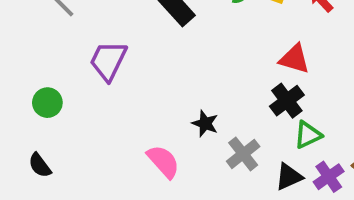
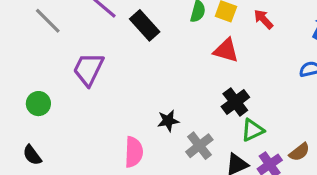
red triangle: (294, 59) -> (226, 50), moved
black star: (205, 123) -> (168, 121), turned -30
pink semicircle: (163, 161) -> (134, 152), turned 44

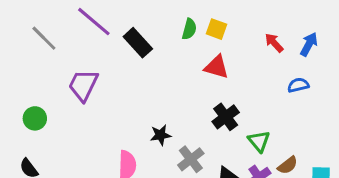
red arrow: (263, 19) -> (274, 43), moved
green triangle: (253, 130) -> (259, 141), moved, turned -45

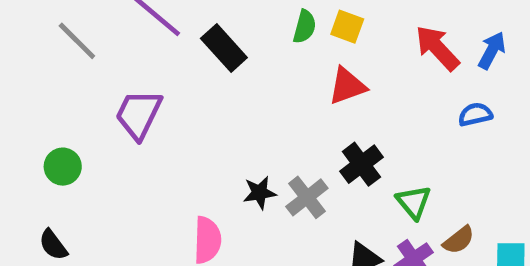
red arrow: (274, 43) -> (437, 48), size x1.5
red triangle: (217, 67) -> (347, 86), turned -36
gray cross: (191, 159) -> (307, 197), moved

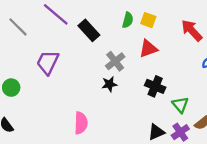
black cross: (361, 164) -> (155, 86), turned -30
black star: (259, 193) -> (109, 84), moved
gray cross: (307, 197) -> (115, 61), moved

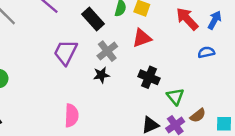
black rectangle: (89, 30) -> (93, 19), moved
purple trapezoid: (48, 62) -> (66, 52), moved

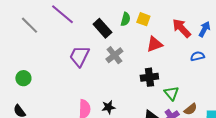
red triangle: (142, 38) -> (154, 44), moved
black star: (101, 75) -> (108, 107), moved
black cross: (149, 77) -> (149, 77), turned -30

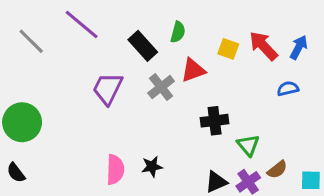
yellow square: (143, 19) -> (228, 49), moved
red triangle: (154, 44) -> (193, 70), moved
green circle: (23, 78) -> (22, 122), size x1.6

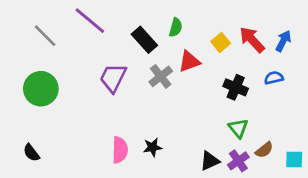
yellow square: (228, 49) -> (221, 42), turned 30
black cross: (215, 121) -> (236, 87), moved, turned 30
green circle: (22, 122) -> (41, 89), moved

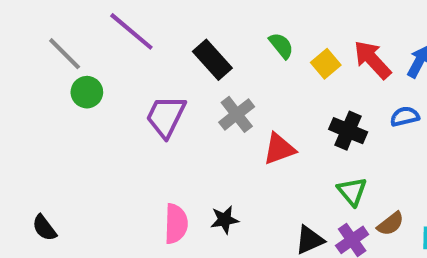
green semicircle: (176, 27) -> (281, 46), moved, turned -54
red triangle: (189, 61) -> (279, 149), moved
green circle: (41, 89) -> (87, 92), moved, size x0.6

